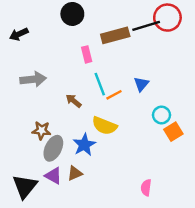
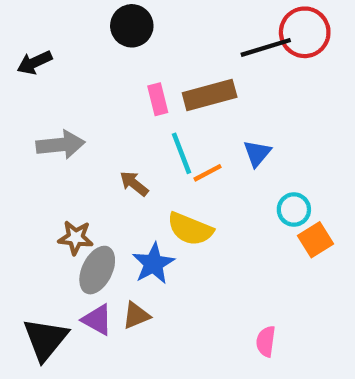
brown rectangle: (115, 35) -> (210, 95), moved

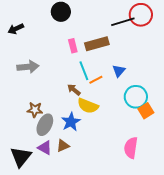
brown arrow: (134, 184) -> (74, 90), moved
cyan circle: (294, 210) -> (136, 97), size x1.5
pink semicircle: (266, 341) -> (131, 148), moved, size x1.5

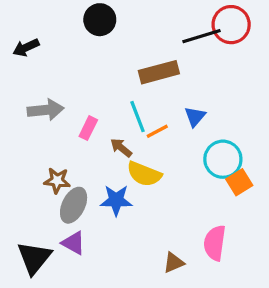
pink rectangle: (73, 46) -> (88, 128), moved, turned 40
blue star: (71, 122) -> (116, 200), turned 30
brown triangle: (63, 146) -> (174, 263), moved

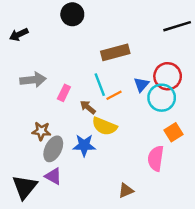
red circle: (231, 25) -> (168, 76), moved
black line: (202, 36) -> (177, 26), moved
cyan circle: (223, 159) -> (162, 98), moved
pink semicircle: (215, 243) -> (156, 158), moved

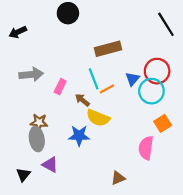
black line: (177, 26) -> (166, 24), turned 75
gray ellipse: (53, 149) -> (37, 139), moved, turned -35
black triangle: (25, 187) -> (23, 175), size x0.6

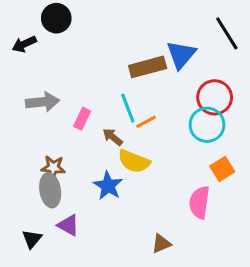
black circle: (68, 13) -> (56, 18), moved
blue triangle: (133, 79) -> (181, 55), moved, size x1.5
blue star: (79, 136) -> (108, 186), turned 30

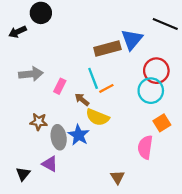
black line: (227, 33) -> (165, 24), turned -35
gray ellipse: (50, 190) -> (59, 137), moved
brown triangle: (161, 244) -> (117, 177), turned -40

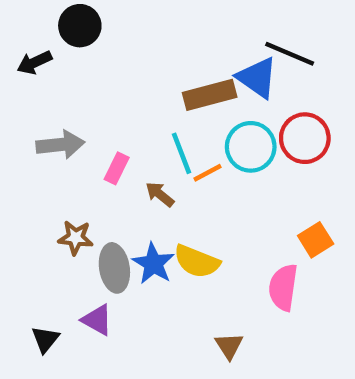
black line: (165, 24) -> (290, 54), moved
blue triangle: (132, 40) -> (257, 78), turned -35
cyan circle: (151, 91) -> (251, 147), moved
yellow semicircle: (97, 117) -> (197, 261), moved

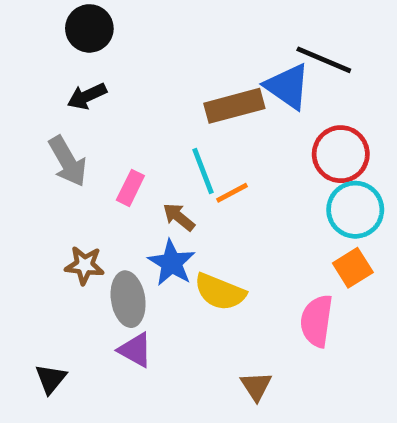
black arrow: (34, 62) -> (87, 96), moved
gray arrow: (60, 145) -> (68, 161), turned 66
cyan circle: (251, 147) -> (355, 210), moved
blue star: (153, 264) -> (172, 263), moved
purple triangle: (97, 320) -> (135, 350), moved

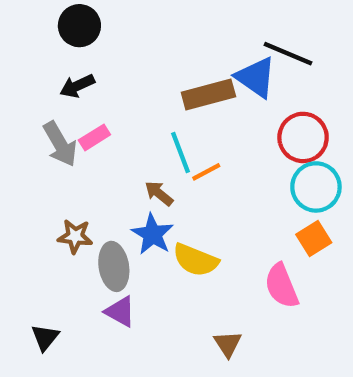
pink rectangle: (130, 188) -> (94, 137), moved, turned 32
pink semicircle: (317, 321) -> (282, 286), turned -30

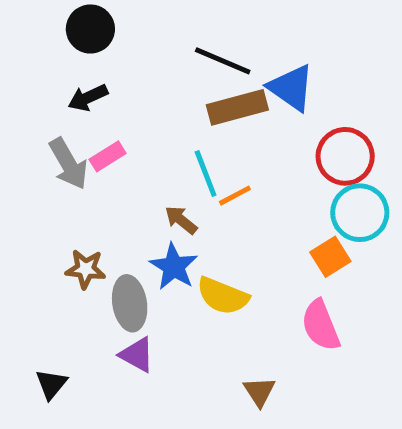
black line: (288, 54) -> (223, 61), moved
orange square: (314, 239) -> (330, 257), moved

